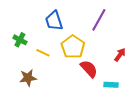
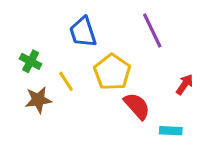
purple line: (99, 20) -> (152, 31), turned -55
yellow line: (43, 53) -> (66, 81), turned 32
brown star: (28, 78) -> (38, 100), moved

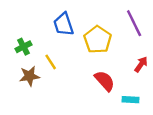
purple line: (152, 31) -> (134, 23), moved
green cross: (31, 61) -> (24, 47), turned 35
yellow pentagon: (112, 72) -> (98, 40), moved

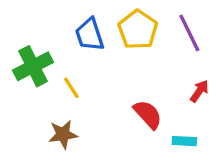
yellow pentagon: (98, 40) -> (138, 30), moved
green cross: (24, 47) -> (33, 66), size x1.6
brown star: (29, 76) -> (63, 134), moved

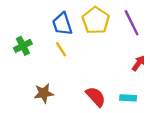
green cross: (33, 66) -> (23, 46), size x0.7
yellow line: (71, 88) -> (61, 49), moved
red semicircle: (148, 114) -> (96, 97), moved

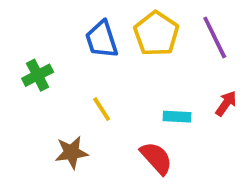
yellow line: (61, 49) -> (102, 109), moved
cyan rectangle: (128, 98) -> (177, 117), moved

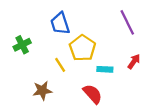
yellow pentagon: (156, 34) -> (82, 48), moved

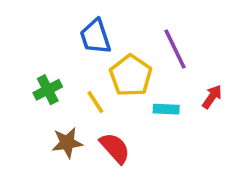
purple line: (127, 22) -> (175, 49), moved
green cross: (22, 45) -> (48, 90), moved
red semicircle: (93, 94) -> (115, 148), moved

